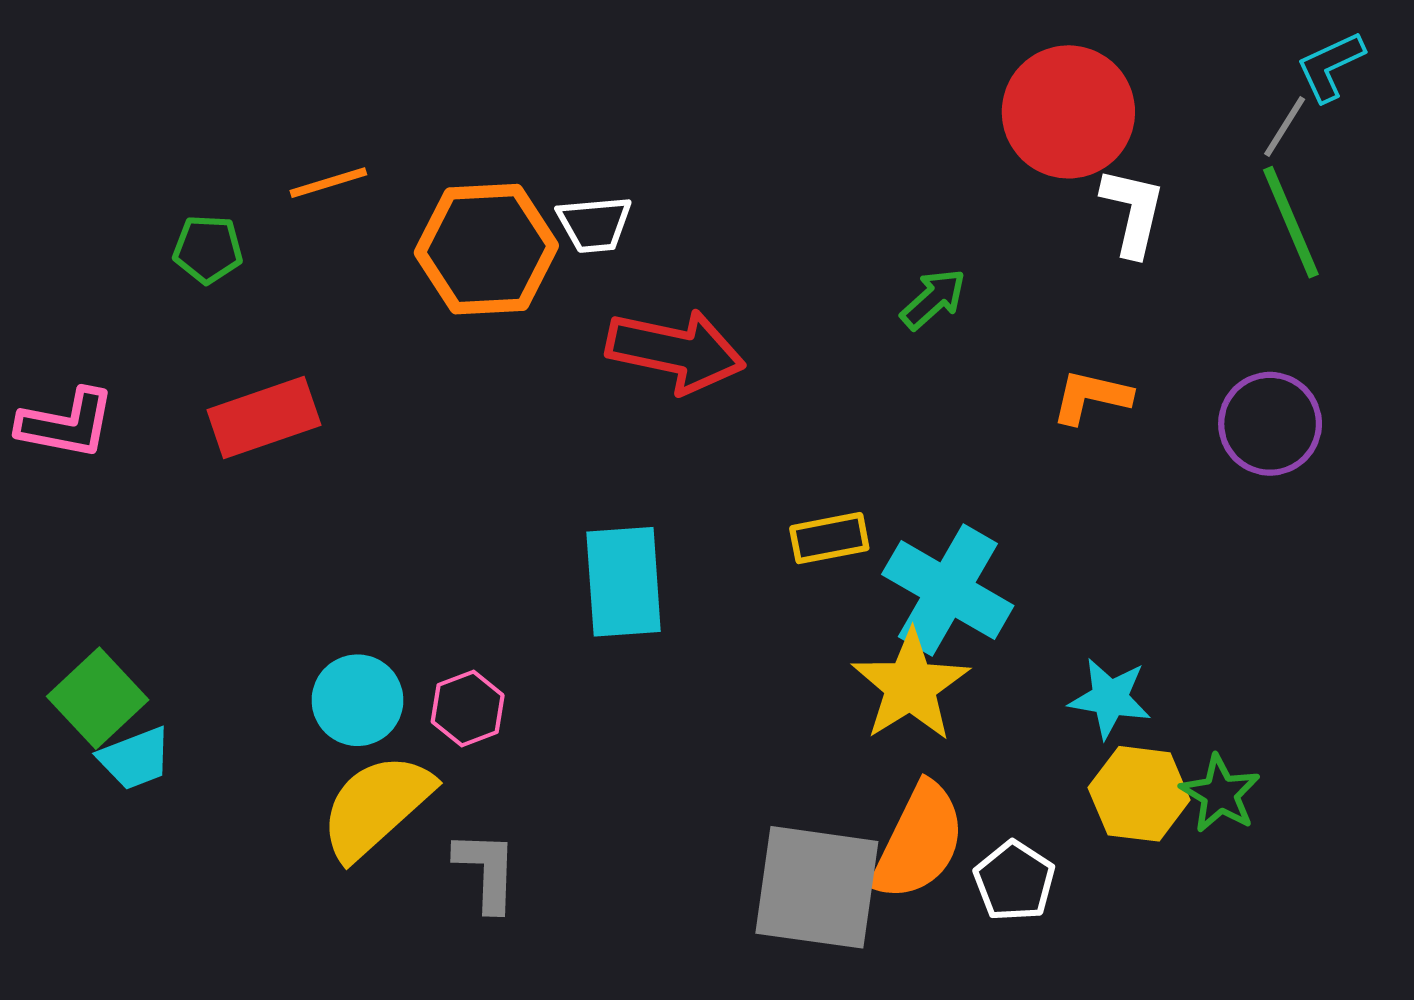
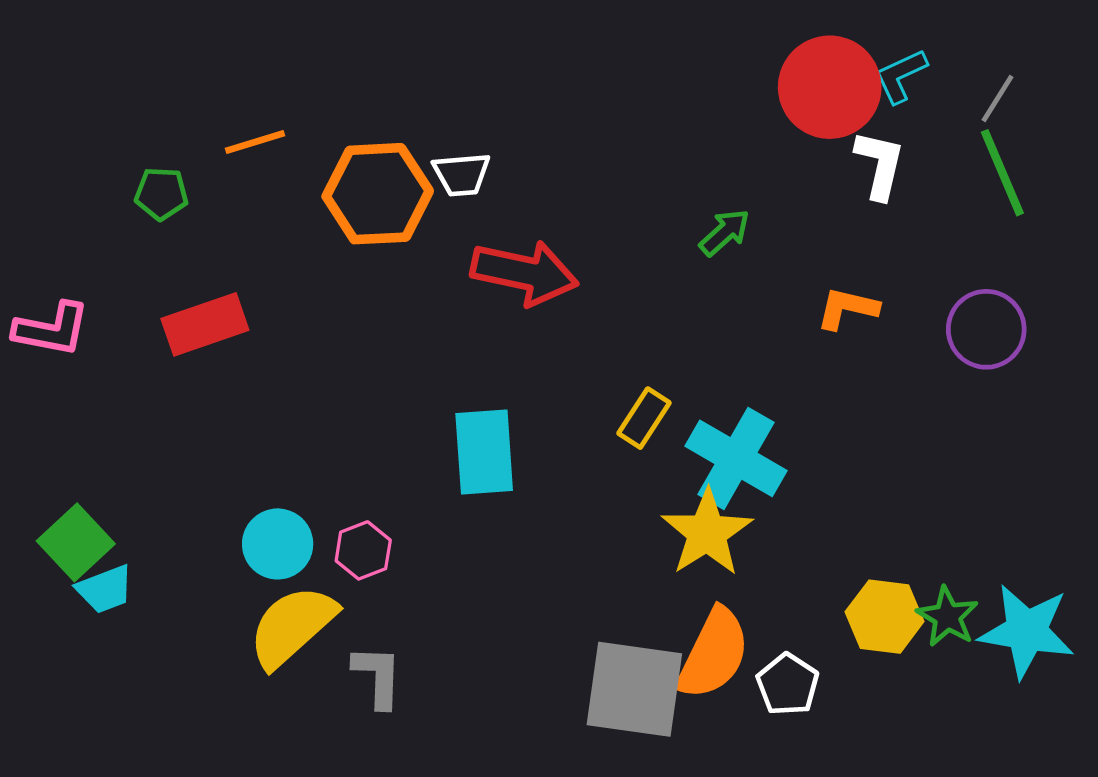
cyan L-shape: (1330, 66) -> (901, 76), moved
yellow rectangle: (829, 538) -> (644, 418), turned -46
cyan star: (1110, 698) -> (1027, 631), moved, size x1.5

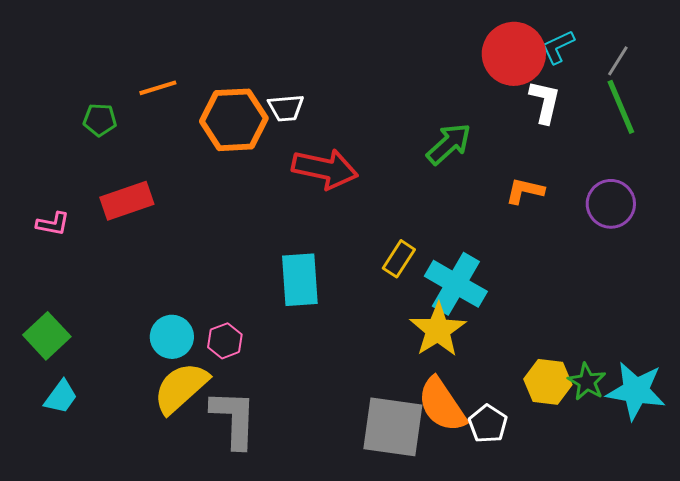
green arrow: (725, 232) -> (449, 144), size x1.4
pink L-shape: (52, 329) -> (53, 224), moved, size x0.7
cyan trapezoid: (105, 589) -> (61, 397), moved, turned -33
orange semicircle: (713, 654) -> (442, 405), turned 120
gray L-shape: (378, 676) -> (234, 419), size x1.5

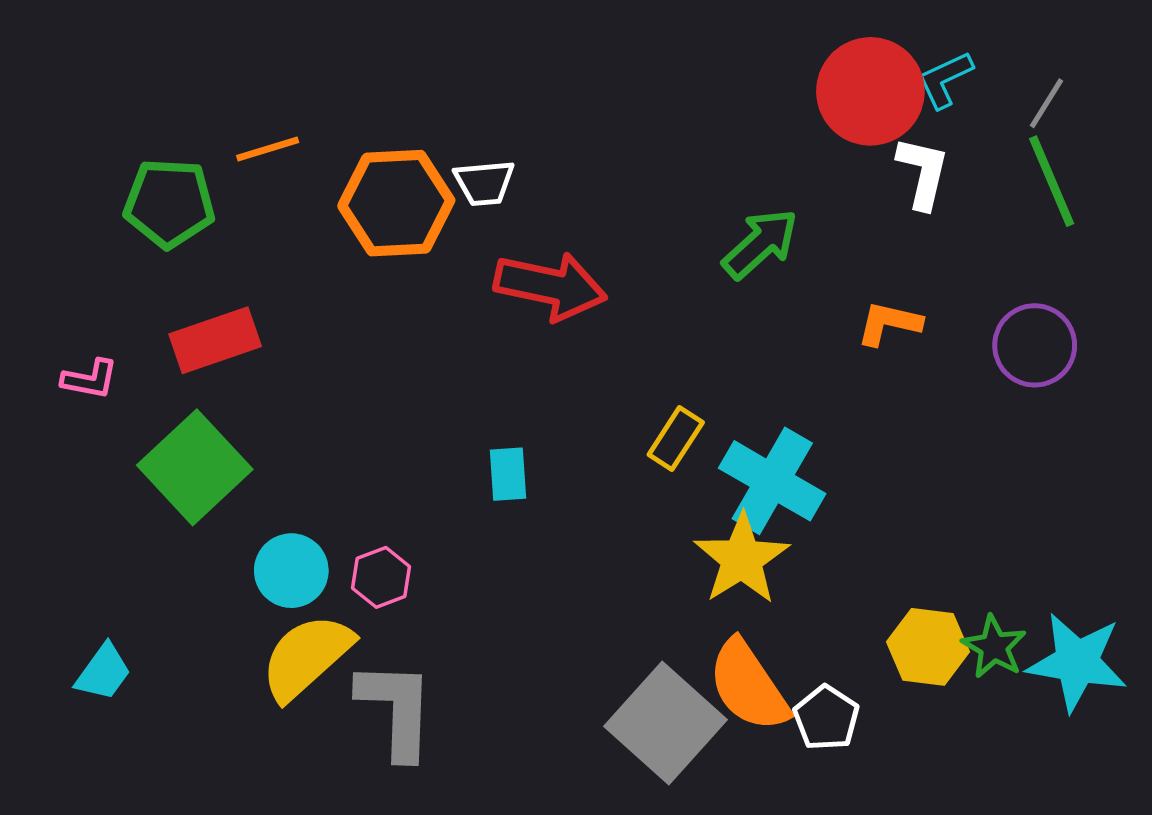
green pentagon: (100, 120) -> (169, 203), size x1.6
cyan rectangle: (300, 280) -> (508, 474), size x0.6
green square: (47, 336) -> (195, 467), moved, size x1.4
gray square: (393, 427) -> (666, 723), turned 34

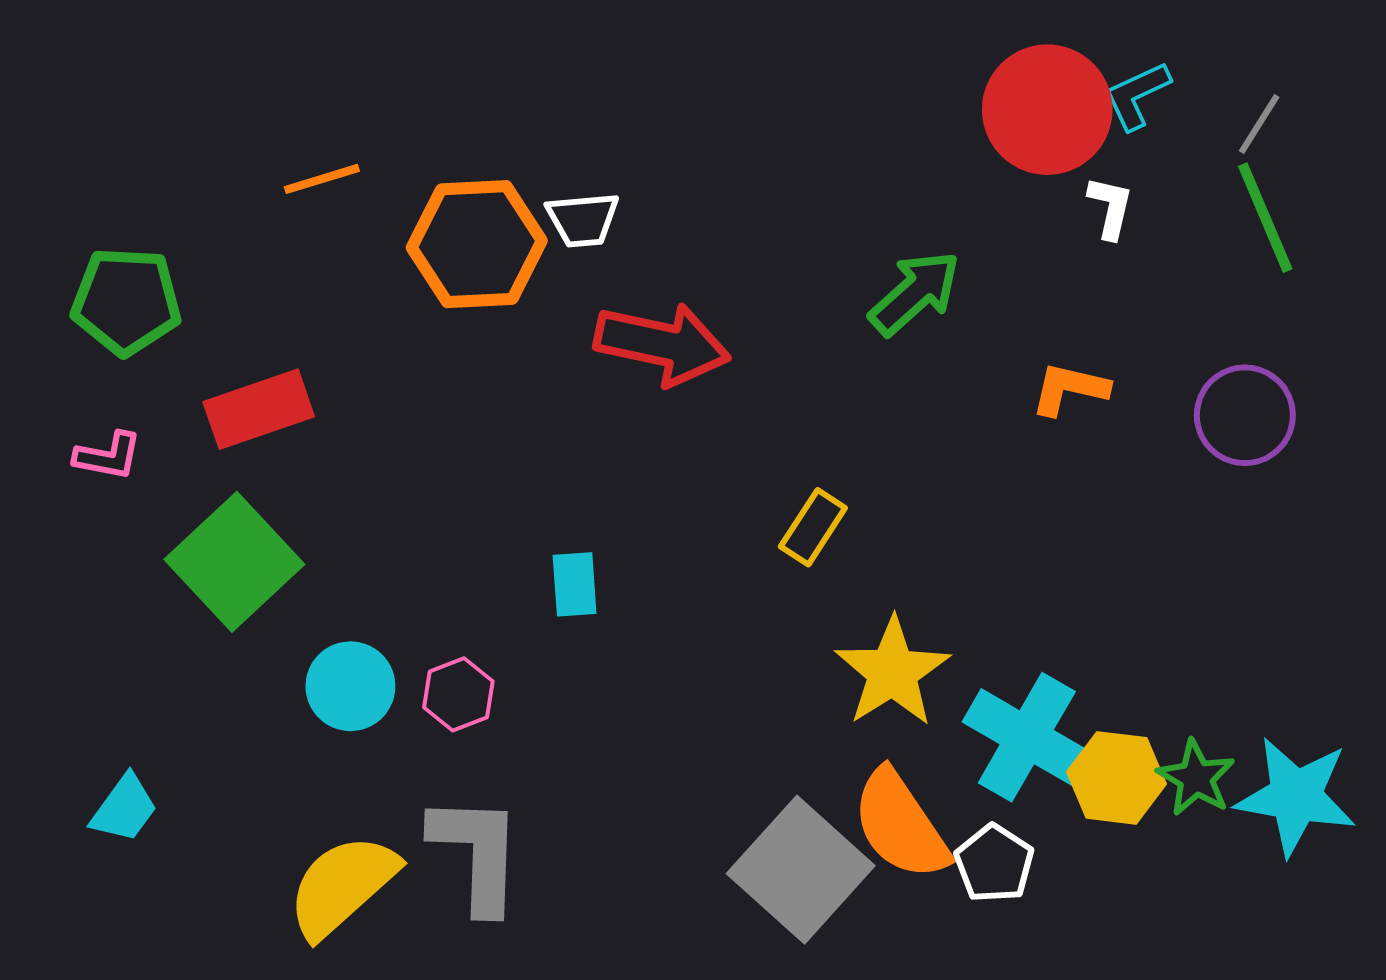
white L-shape: (923, 173) -> (1110, 207), size x0.7
green pentagon: (169, 203) -> (126, 301), moved
cyan rectangle: (508, 474) -> (575, 584), moved
cyan cross: (772, 481) -> (1027, 737), moved
yellow semicircle: (307, 657) -> (342, 886), moved

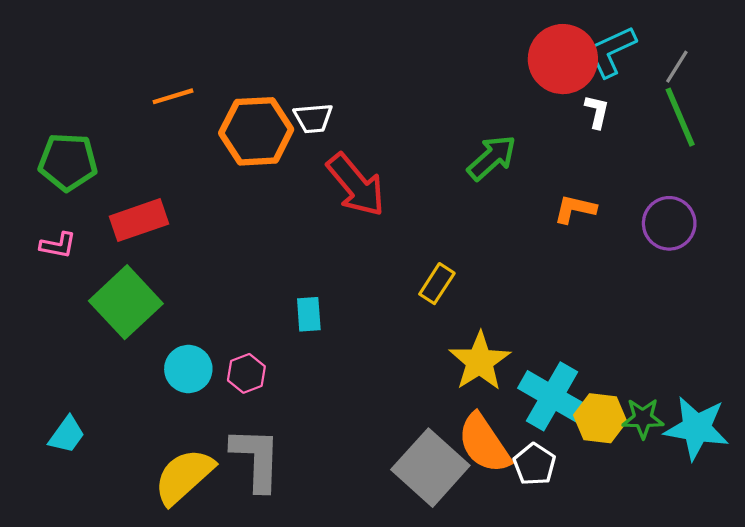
cyan L-shape: (1137, 95) -> (611, 51), size x1.4
red arrow: (662, 344) -> (356, 185), turned 38
green star: (1196, 778) -> (643, 418), turned -30

